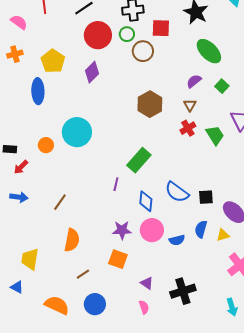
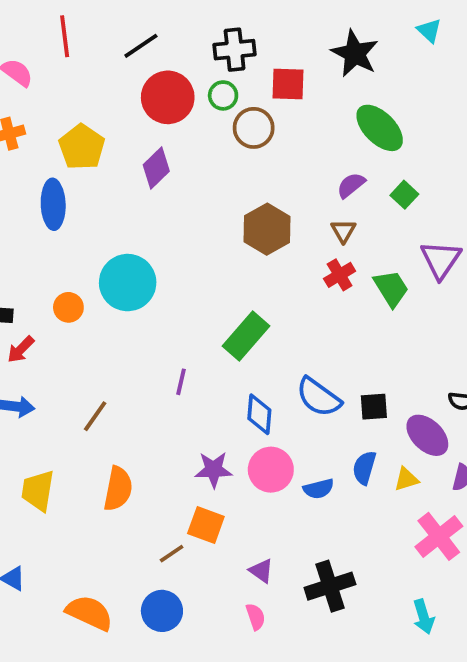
purple line: (116, 184) -> (181, 382), moved
yellow trapezoid: (30, 259) -> (38, 491), moved
brown line: (83, 274) -> (172, 554), moved

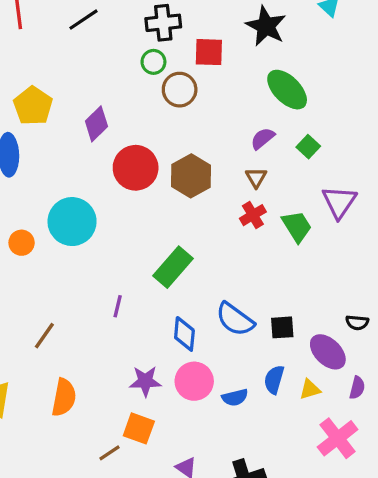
red circle: (168, 97) -> (136, 168), moved

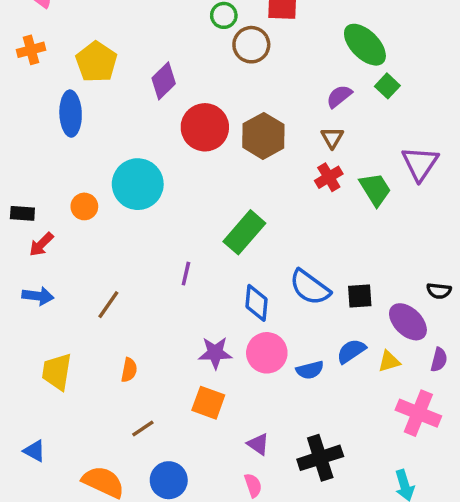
green square: (308, 147) -> (387, 86), moved
blue semicircle: (274, 380) -> (351, 351), turned 40
orange semicircle: (64, 397) -> (129, 370), size x0.6
pink cross: (338, 438) -> (418, 413), turned -30
brown line: (109, 453) -> (143, 429), moved

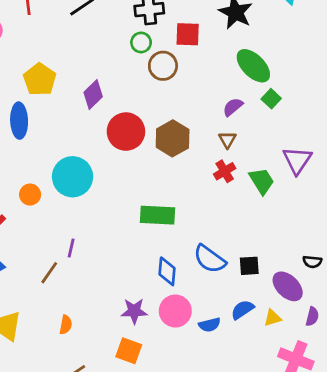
green rectangle: (244, 232) -> (157, 215), turned 52
purple line: (186, 274) -> (71, 248), moved

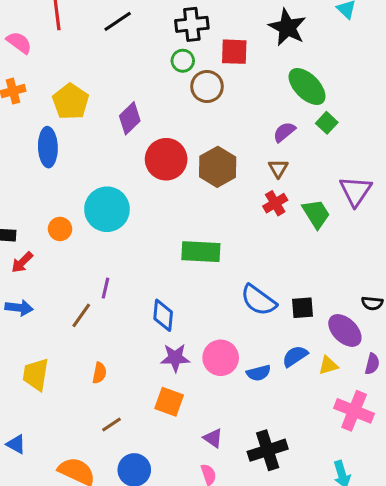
blue diamond: (167, 271) -> (163, 315), moved

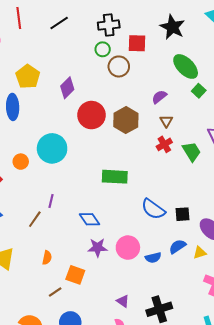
purple semicircle: (284, 132) -> (159, 97), moved
blue diamond: (163, 315) -> (89, 219), turned -40
orange square: (169, 402) -> (75, 275), moved

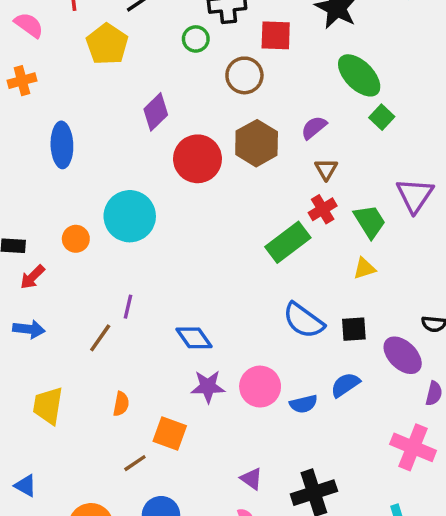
green circle: (103, 49) -> (196, 39), moved
yellow pentagon: (28, 77) -> (107, 44), moved
brown hexagon: (126, 120) -> (257, 143), moved
green rectangle: (115, 177) -> (288, 242), moved, turned -40
yellow triangle: (200, 253) -> (364, 268), moved

